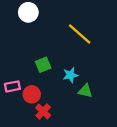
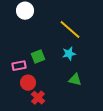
cyan star: (70, 75) -> (69, 54), moved
pink rectangle: (12, 86) -> (19, 66), moved

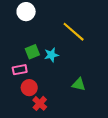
cyan star: (69, 54) -> (51, 55), moved
green square: (38, 57) -> (32, 52), moved

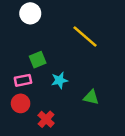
cyan star: (51, 55) -> (59, 80), moved
red circle: (29, 88) -> (21, 103), moved

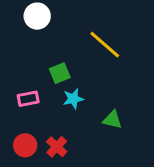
green square: (38, 60) -> (60, 73), moved
red circle: (21, 103) -> (25, 145), moved

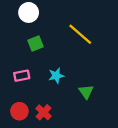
green square: (60, 73) -> (35, 43), moved
green triangle: (112, 120) -> (86, 92), turned 42

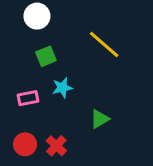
cyan star: (56, 76) -> (62, 88), moved
green triangle: (86, 92) -> (100, 119), moved, turned 35

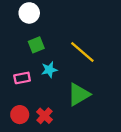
yellow line: (104, 44) -> (82, 52), moved
green triangle: (100, 119) -> (79, 94), size x1.5

